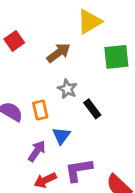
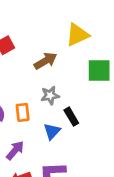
gray star: (67, 89) -> (50, 95), turned 30
blue triangle: (61, 136) -> (52, 131), moved

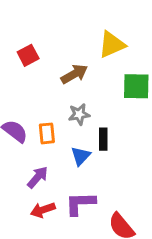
black rectangle: (71, 117) -> (103, 139), turned 30

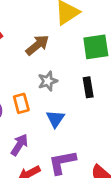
black rectangle: (103, 139) -> (88, 87), moved

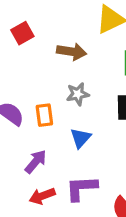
brown arrow: (37, 45) -> (72, 52), turned 40

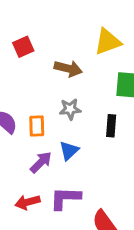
purple arrow: (36, 162) -> (41, 162), moved

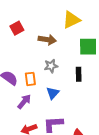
purple arrow: (41, 162) -> (24, 102), moved

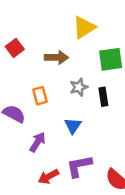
gray star: (51, 66) -> (79, 87), moved
orange rectangle: (30, 79) -> (40, 96), moved

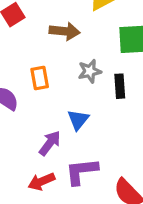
purple arrow: (37, 142) -> (50, 143), moved

